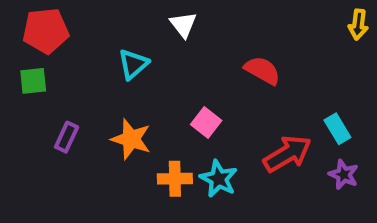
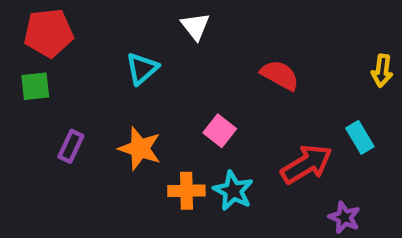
yellow arrow: (358, 25) -> (382, 71), moved
purple star: (344, 175) -> (344, 217), moved

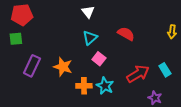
cyan triangle: (142, 68) -> (90, 38), moved
cyan rectangle: (360, 137) -> (165, 70), moved
purple rectangle: (71, 146) -> (32, 66), size x1.5

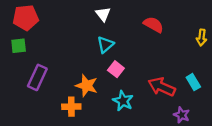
red semicircle: (126, 34) -> (153, 25), moved
orange star: (63, 67) -> (87, 86), moved
red arrow: (138, 74) -> (162, 87), turned -125
orange cross: (84, 86) -> (71, 107), moved

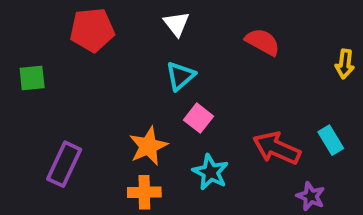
red pentagon: (26, 18) -> (92, 30), moved
purple rectangle: (37, 77) -> (64, 164), moved
orange star: (87, 86) -> (148, 146), turned 30
orange cross: (71, 107) -> (144, 192), moved

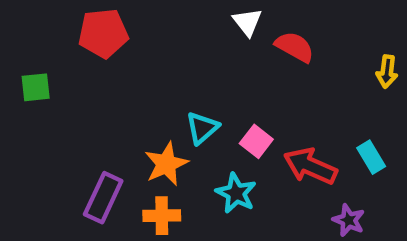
white triangle: (176, 24) -> (247, 22), moved
cyan triangle: (180, 76) -> (202, 128), moved
pink square: (198, 118) -> (256, 141), moved
purple rectangle: (64, 164) -> (103, 198), moved

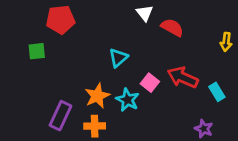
green square: (36, 87) -> (37, 51), moved
cyan triangle: (202, 128) -> (118, 58), moved
red arrow: (310, 166) -> (183, 77), moved
cyan star: (236, 193) -> (127, 100), moved

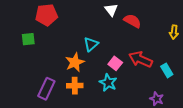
orange star: (97, 96) -> (75, 62), moved
cyan star: (127, 100) -> (108, 83), moved
orange cross: (95, 126) -> (75, 86), moved

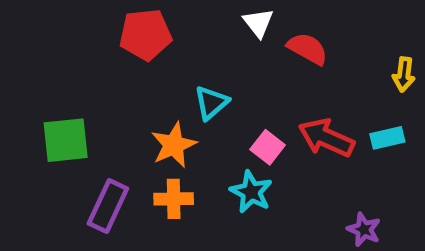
red pentagon: (46, 15) -> (145, 35), moved
green square: (28, 39) -> (66, 140), moved, size x1.5
cyan rectangle: (167, 70) -> (387, 138), moved, turned -72

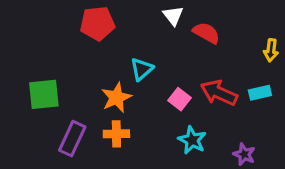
cyan star: (251, 192) -> (192, 140), moved

